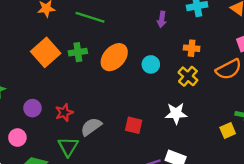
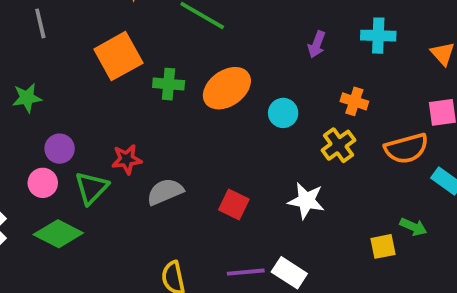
green cross: (78, 52) -> (169, 84), moved
purple circle: (32, 108) -> (60, 149), moved
green triangle: (68, 147) -> (92, 188), moved

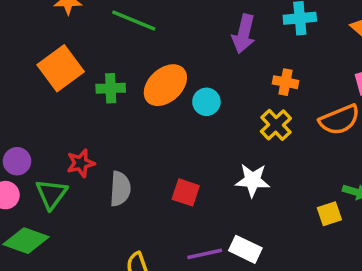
purple arrow: (317, 44) -> (244, 34), size x1.5
cyan circle: (283, 113) -> (206, 102), moved
gray semicircle: (165, 192) -> (120, 189), turned 124

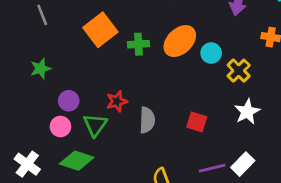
yellow cross: (276, 125) -> (239, 71), moved
white star: (253, 180) -> (247, 112), turned -30
white rectangle: (245, 249) -> (243, 164), turned -70

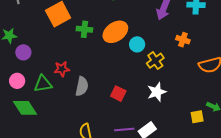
purple circle: (69, 101) -> (23, 52), moved
green triangle: (95, 125) -> (43, 84), turned 36
green diamond: (77, 161) -> (25, 108), turned 30

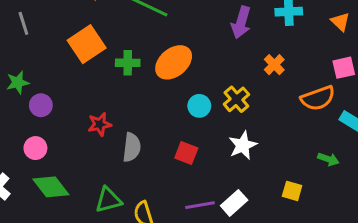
orange cross: (183, 40) -> (274, 65), turned 32
cyan circle: (137, 44) -> (199, 106), moved
green triangle: (43, 84) -> (108, 200), moved
yellow square: (197, 117) -> (292, 191), moved, turned 32

